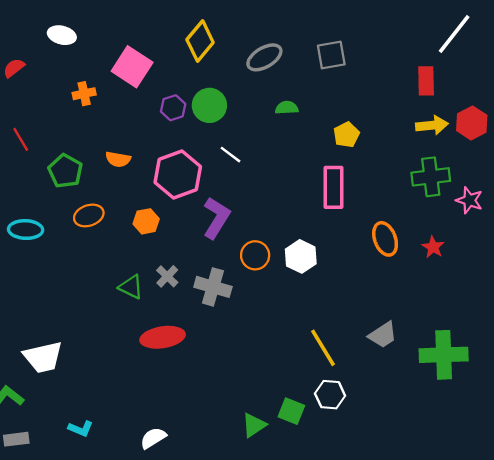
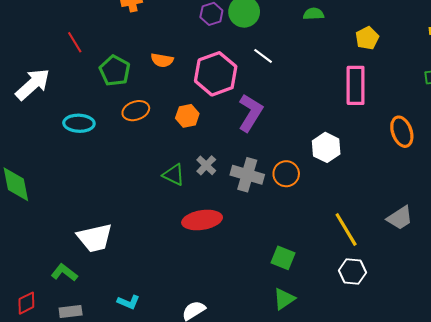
orange circle: (255, 255) -> (286, 174), moved
green square: (291, 411) -> (283, 258), moved

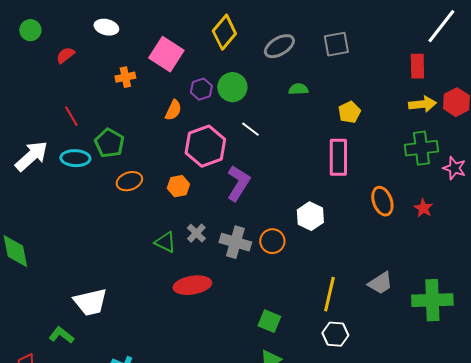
orange semicircle: (162, 60) -> (173, 110), moved, turned -75
cyan ellipse: (79, 123) -> (75, 158), moved
yellow line: (346, 229) -> (329, 294), turned 44

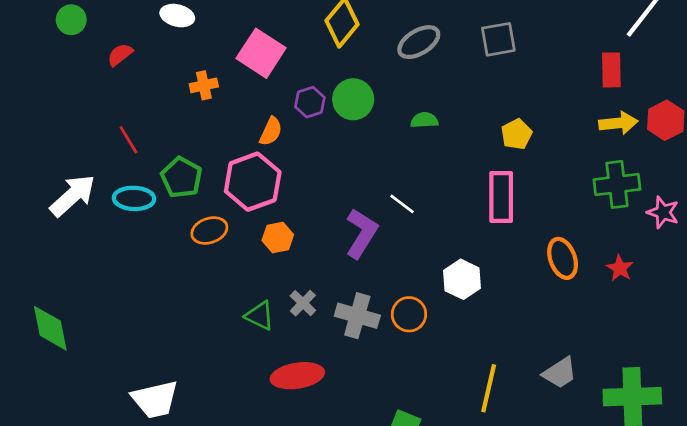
green semicircle: (298, 89) -> (424, 120), moved
white line: (250, 129) -> (402, 204), moved
pink hexagon: (205, 146) -> (253, 182), moved

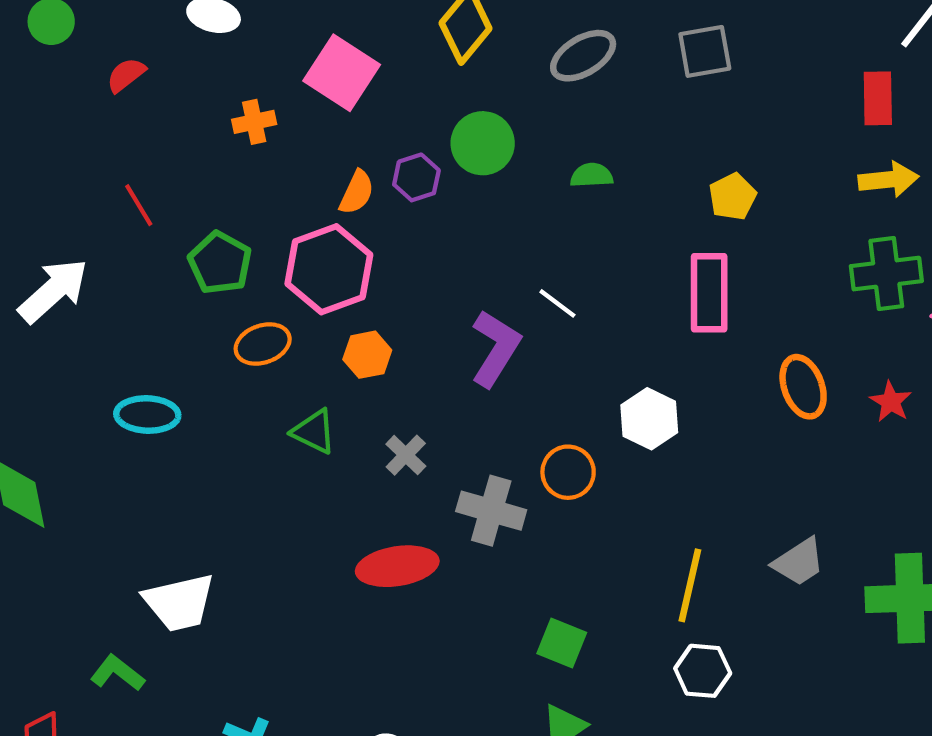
purple hexagon: (310, 102) -> (416, 177), moved
cyan ellipse: (134, 198) -> (147, 415), moved
green triangle: (260, 316) -> (314, 432), moved
gray cross: (357, 316) -> (491, 511), moved

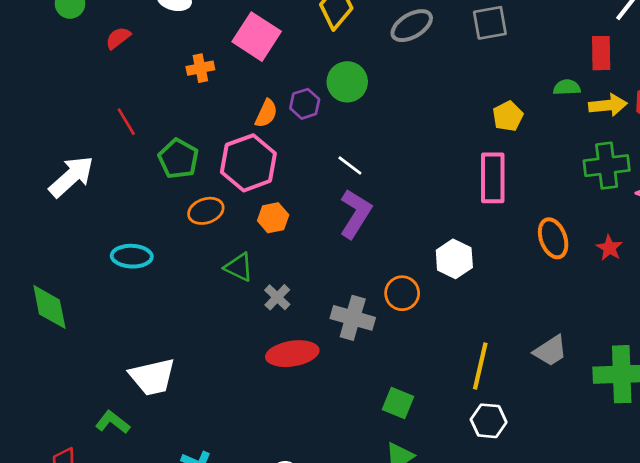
green semicircle: (592, 175) -> (567, 87), moved
white line: (557, 303) -> (350, 166), moved
gray cross: (406, 455) -> (277, 297), moved

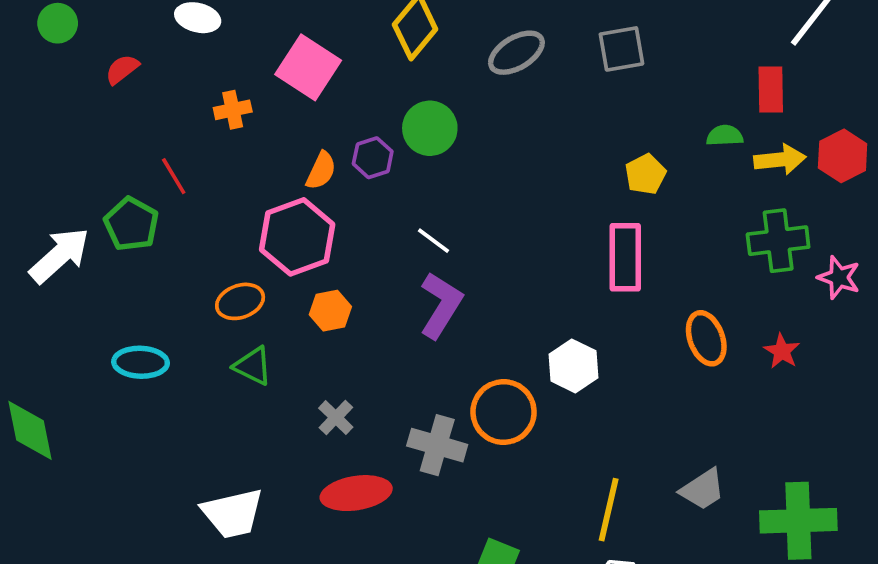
red line: (126, 122) -> (174, 176), moved
green pentagon: (178, 159) -> (131, 224), moved
green triangle: (239, 267) -> (253, 366), moved
orange circle: (402, 293) -> (504, 412), size x1.4
white trapezoid: (152, 377) -> (233, 513), moved

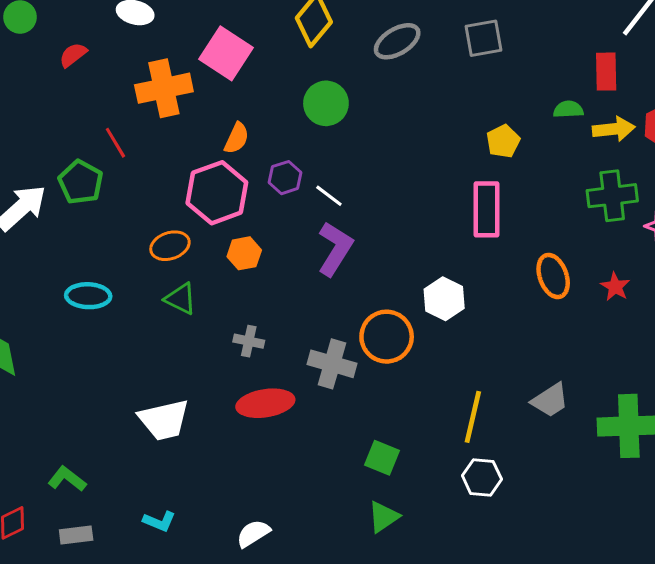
orange cross: (233, 110) -> (164, 88), size x1.8
purple hexagon: (373, 158) -> (285, 178), moved
gray cross: (336, 418) -> (249, 341), turned -32

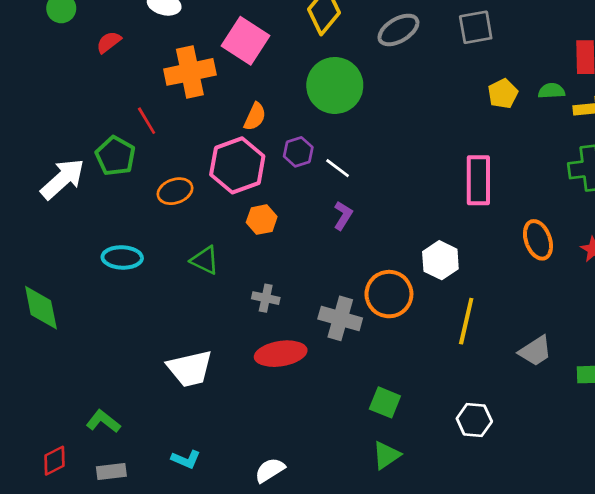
green circle: (326, 103) -> (335, 85), size x1.4
yellow pentagon: (503, 141) -> (503, 94), moved
orange ellipse: (170, 246) -> (175, 191), moved
purple L-shape: (335, 249) -> (343, 215), size x0.6
yellow line: (473, 417) -> (466, 321), moved

